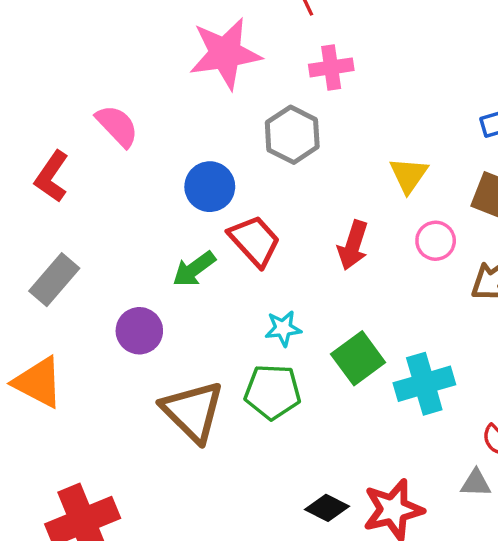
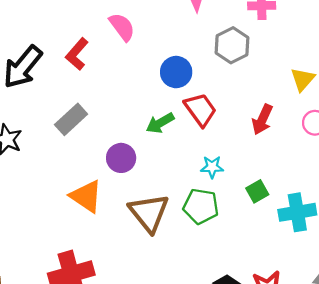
green square: (358, 358) -> (257, 191), size x0.7
orange triangle: (38, 382) -> (86, 196), moved

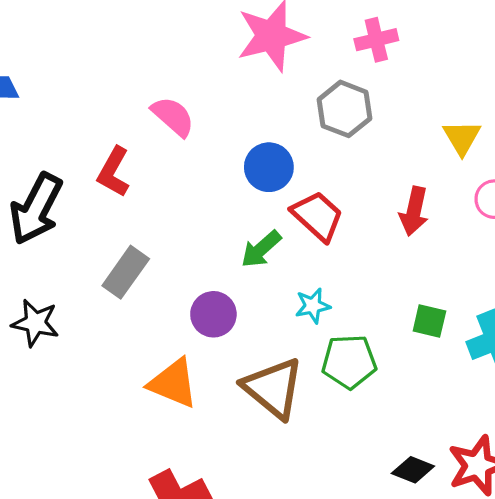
cyan star: (212, 167) -> (313, 306), moved
green square: (257, 191) -> (429, 321), turned -35

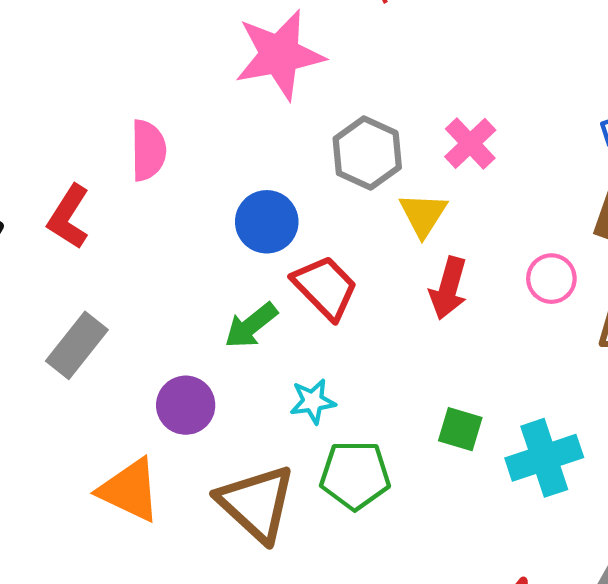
pink cross: (376, 40) -> (470, 143), moved, turned -33
pink semicircle: (173, 116) -> (148, 150), turned 45
yellow triangle: (462, 138) -> (423, 215), moved

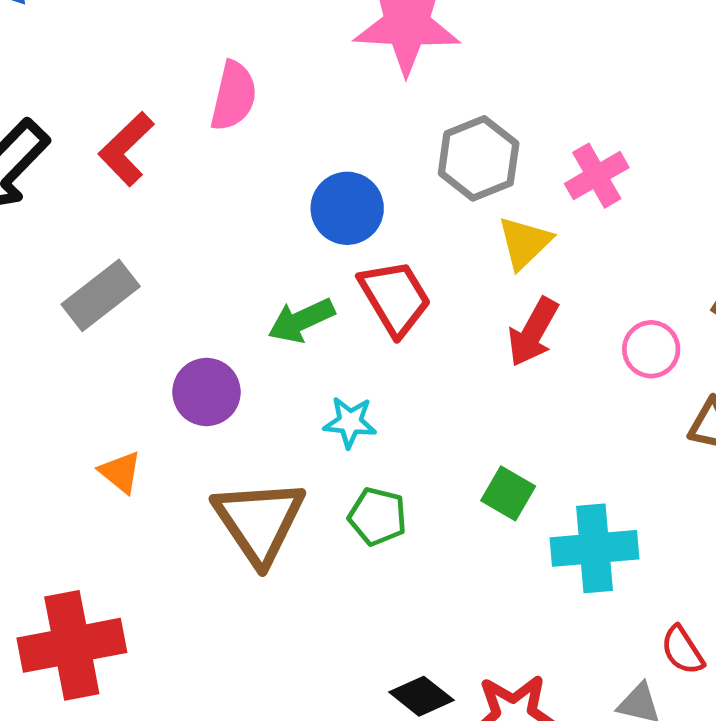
green pentagon: (355, 475) -> (378, 516), size x0.7
orange triangle: (130, 490) -> (120, 472), size x0.6

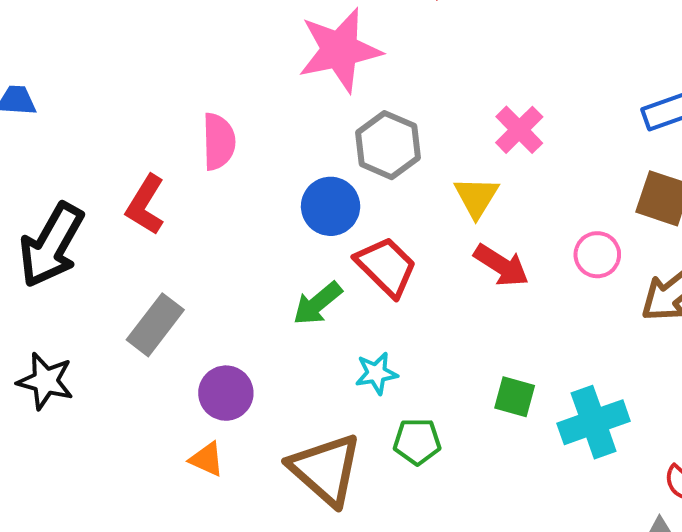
gray hexagon: (479, 158) -> (388, 145), moved
red arrow: (533, 332) -> (501, 265), turned -72
purple circle: (206, 392) -> (226, 393), moved

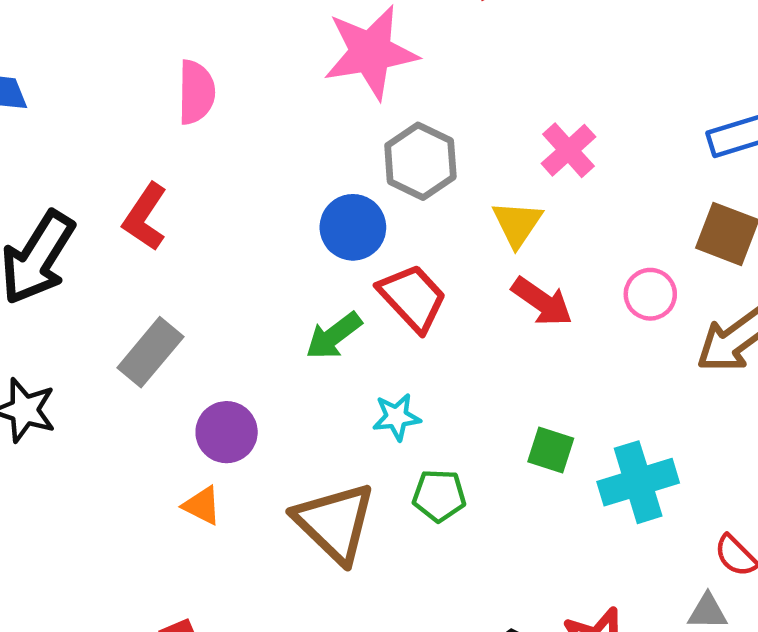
pink semicircle: (219, 142) -> (196, 92), moved

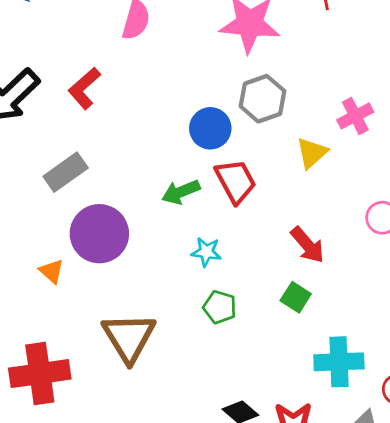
red arrow: (542, 302) -> (308, 245), moved
purple circle: (227, 432) -> (99, 234), size x1.5
cyan cross: (638, 482) -> (339, 362), moved
orange triangle: (202, 506) -> (52, 271), moved
brown triangle: (335, 523) -> (129, 337), moved

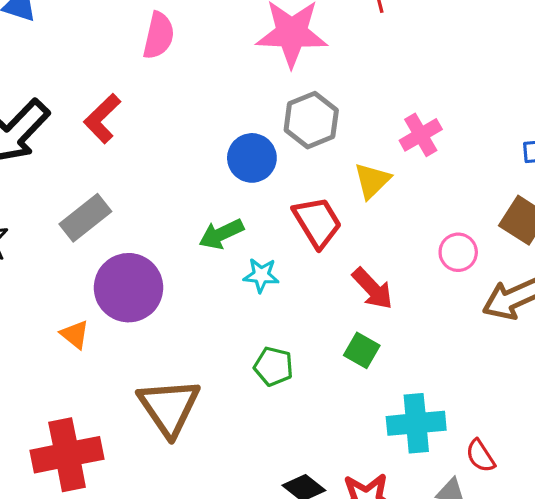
red trapezoid: (236, 181) -> (317, 222), moved
cyan star: (206, 252) -> (261, 275), moved

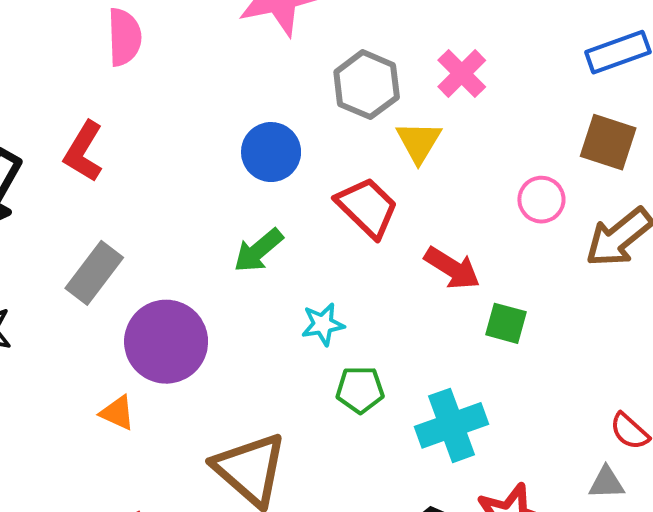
gray hexagon: (311, 120) -> (367, 85), moved
cyan star: (261, 275) -> (323, 324), moved
green square: (362, 350) -> (506, 323), moved
cyan cross: (416, 423) -> (452, 425), moved

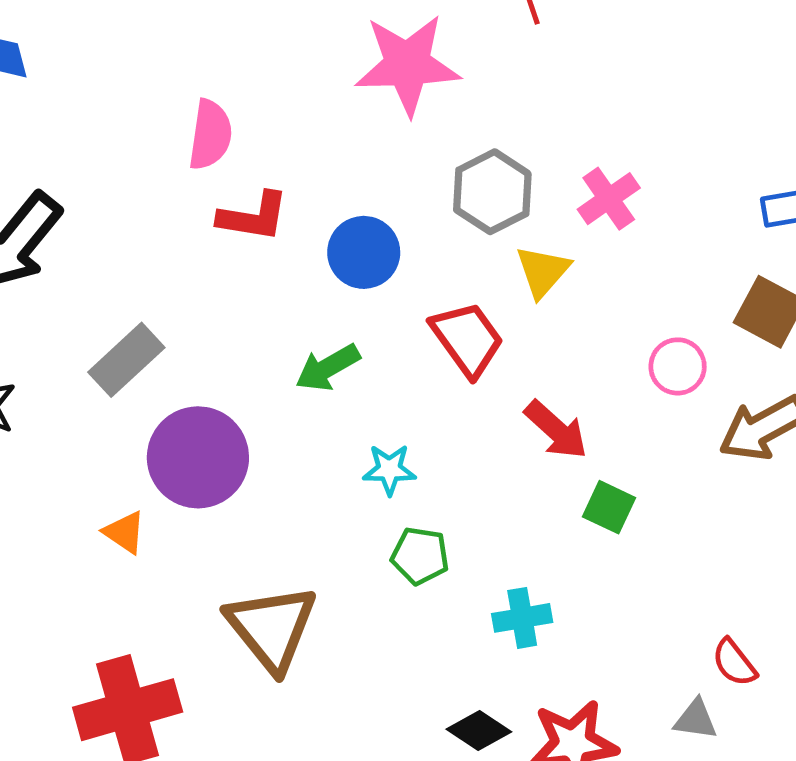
pink semicircle: (124, 37) -> (210, 135), moved
red L-shape: (84, 152) -> (253, 217), moved, turned -122
cyan cross: (452, 425) -> (522, 618), size x0.7

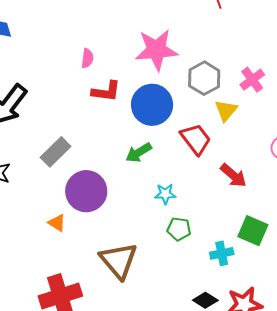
pink star: (407, 65) -> (156, 50), moved
pink semicircle: (210, 135) -> (87, 58), size x0.7
blue circle: (364, 252) -> (152, 105), size x1.4
green square: (609, 507) -> (253, 231), moved, size x1.4

